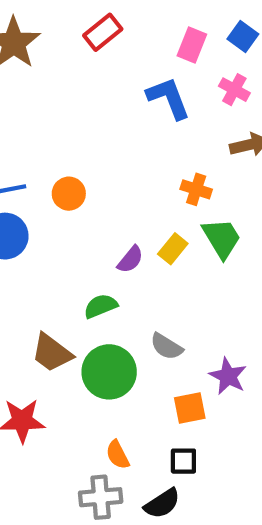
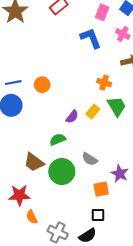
orange semicircle: (118, 455) -> (32, 217), moved
gray cross: (101, 497) -> (58, 232), turned 30

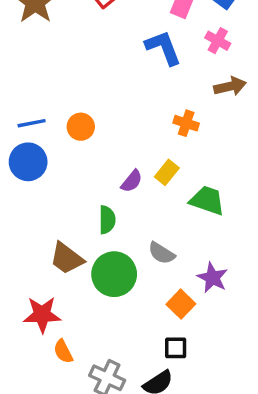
green trapezoid: (117, 106) -> (207, 200), moved, turned -40
green semicircle: (58, 139) -> (107, 220), turned 112
orange square: (101, 189) -> (181, 304), turned -35

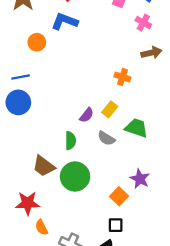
blue L-shape: (163, 48) -> (65, 21), moved, turned -48
orange circle: (81, 127) -> (37, 42), moved
gray semicircle: (162, 253) -> (106, 138), moved

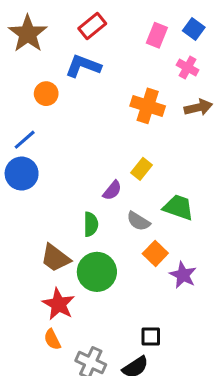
blue line: (21, 77) -> (25, 140), turned -30
orange cross: (122, 77) -> (148, 106), moved, size x1.5
yellow rectangle: (110, 109) -> (141, 169), moved
orange square: (119, 196) -> (155, 253), moved
red star: (28, 203) -> (58, 304), moved, turned 30

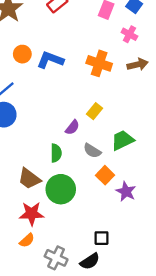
blue L-shape: (83, 66) -> (50, 60), moved
green trapezoid: (178, 207) -> (122, 140), turned -45
red star: (58, 304) -> (32, 214), turned -30
orange semicircle: (52, 339) -> (27, 240), turned -105

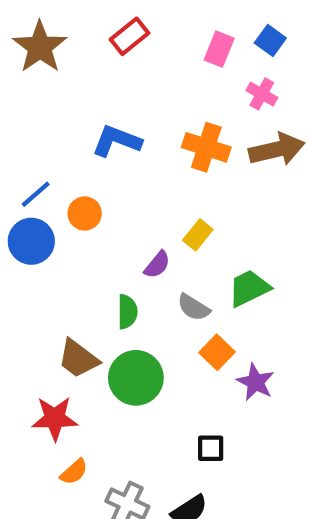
orange circle: (22, 54) -> (85, 213), moved
brown arrow: (138, 65) -> (277, 149), size x1.4
red star: (32, 214) -> (55, 418), moved
black square: (101, 238) -> (211, 448), moved

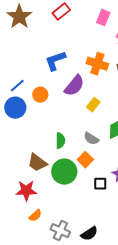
blue L-shape: (117, 141) -> (55, 61), turned -40
purple semicircle: (157, 265) -> (74, 86), moved, size x1.6
orange square: (217, 352) -> (85, 160), moved
black square: (211, 448) -> (100, 184), moved

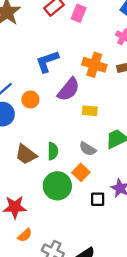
pink rectangle: (103, 18) -> (79, 13), moved
yellow rectangle: (93, 105) -> (90, 111), turned 56
brown trapezoid: (37, 163) -> (26, 154), moved

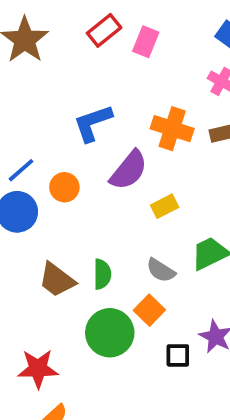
yellow rectangle: (90, 111) -> (165, 206), turned -32

